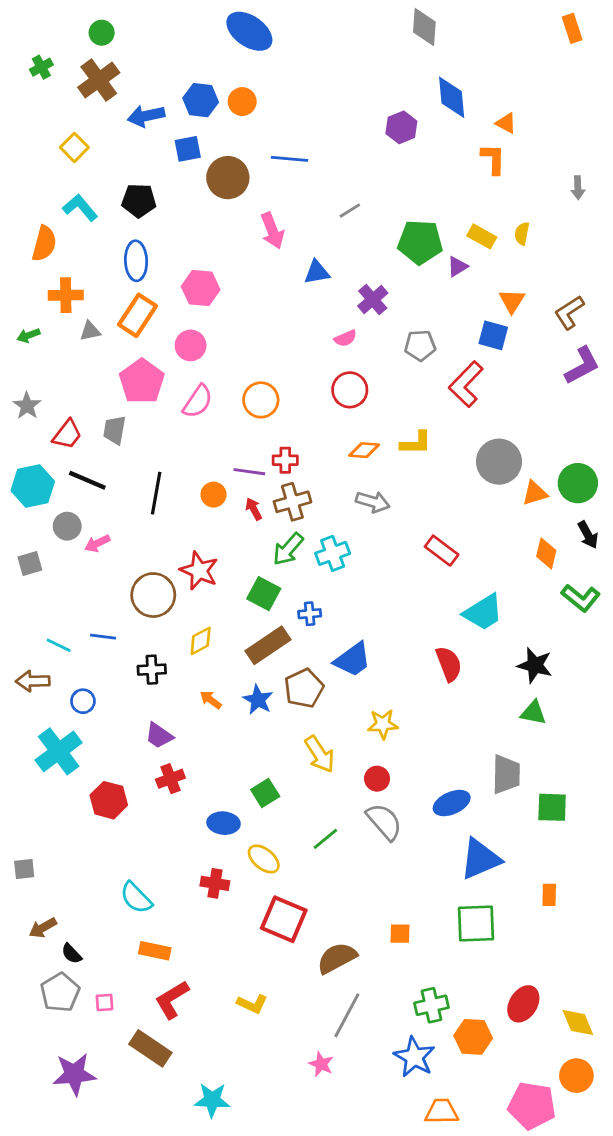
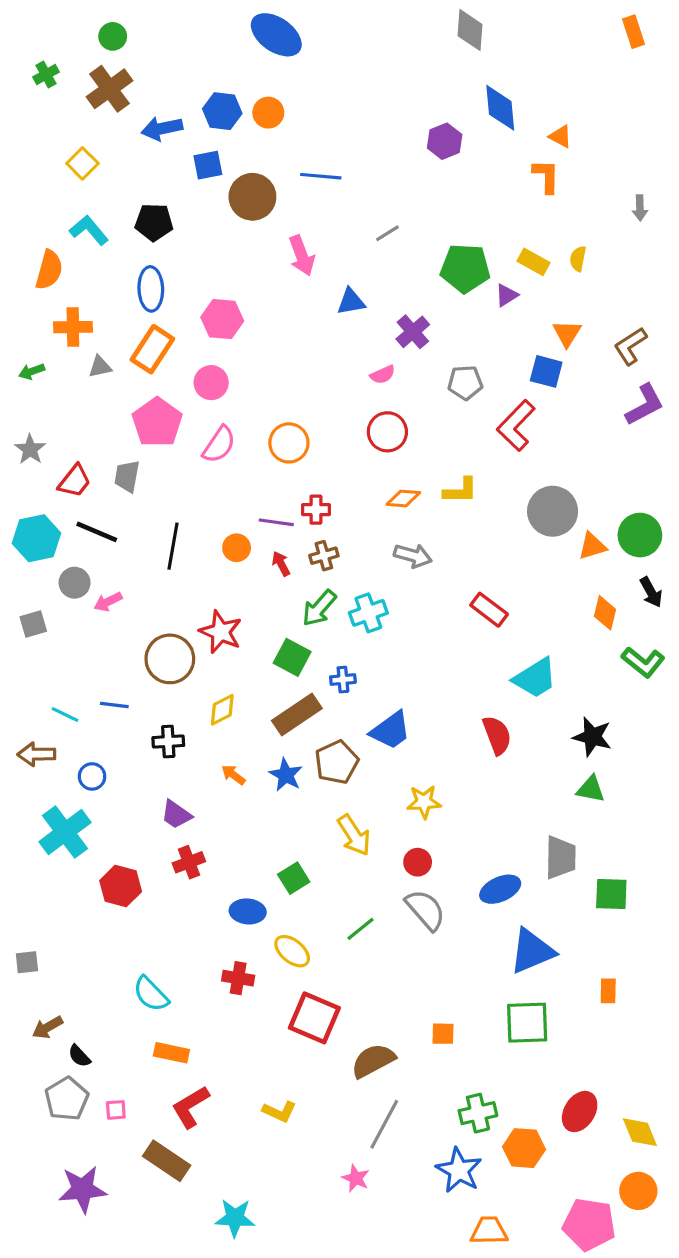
brown cross: (292, 502) -> (324, 556), size x0.7

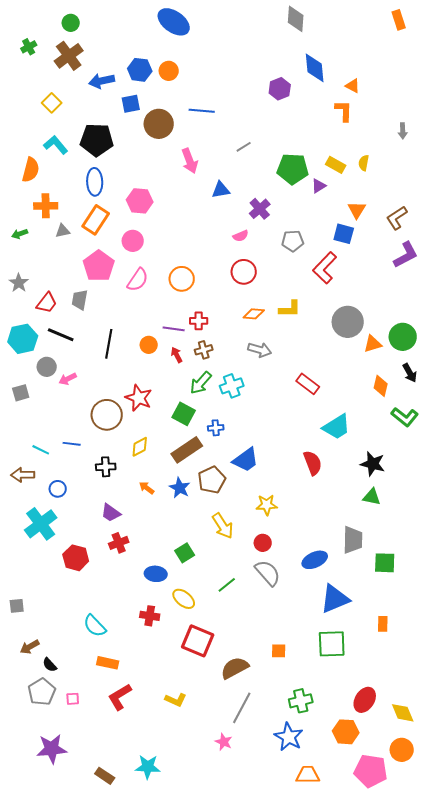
black pentagon: (154, 222) -> (97, 140), size x1.4
orange hexagon: (524, 1148) -> (346, 732), moved
brown rectangle: (167, 1161) -> (105, 776), moved, size x0.7

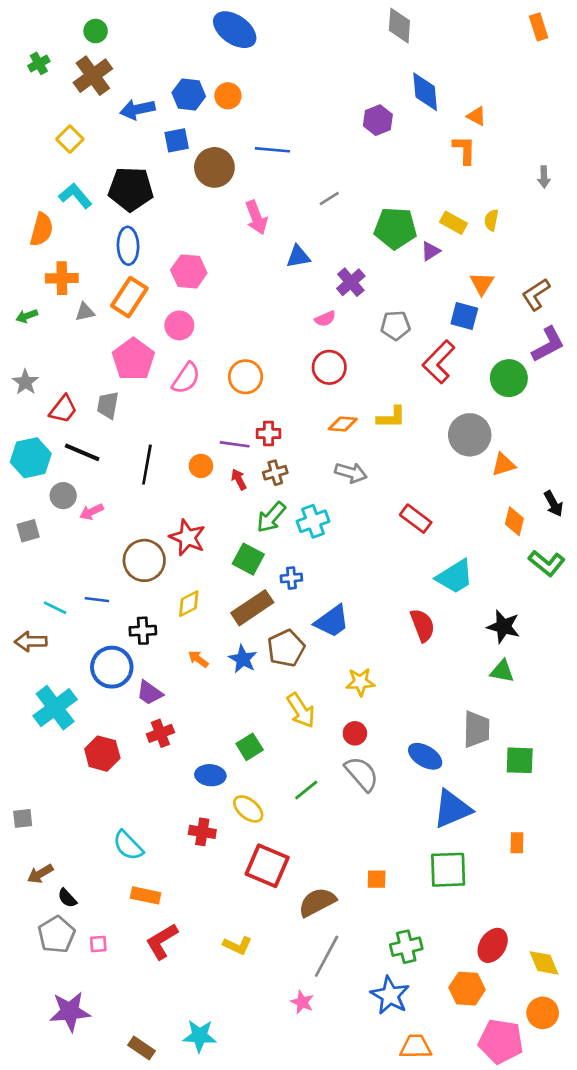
green circle: (403, 337) -> (509, 378), moved
blue circle: (58, 489) -> (112, 667), moved, size x1.8
blue ellipse: (315, 560) -> (425, 756), turned 55

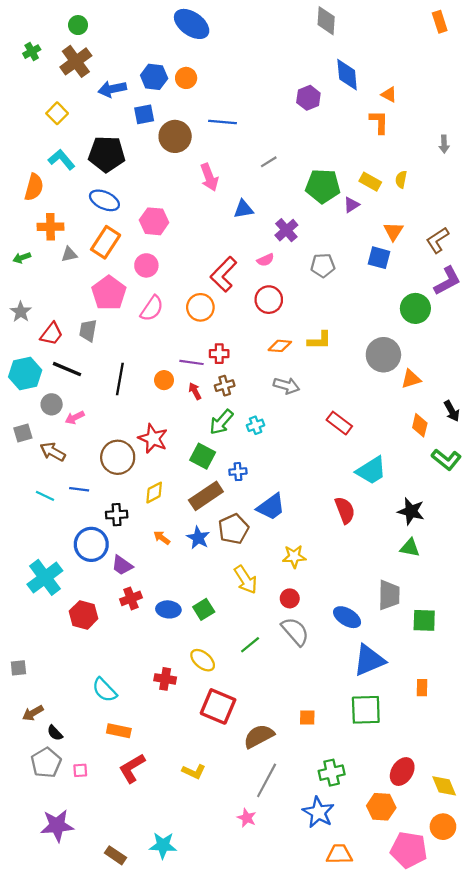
blue ellipse: (128, 246) -> (104, 200), turned -64
red L-shape: (439, 362) -> (224, 274), moved
cyan cross: (313, 521) -> (256, 425), size x0.7
brown arrow: (31, 641) -> (53, 452), moved, turned 30
blue ellipse: (210, 775) -> (168, 609), moved

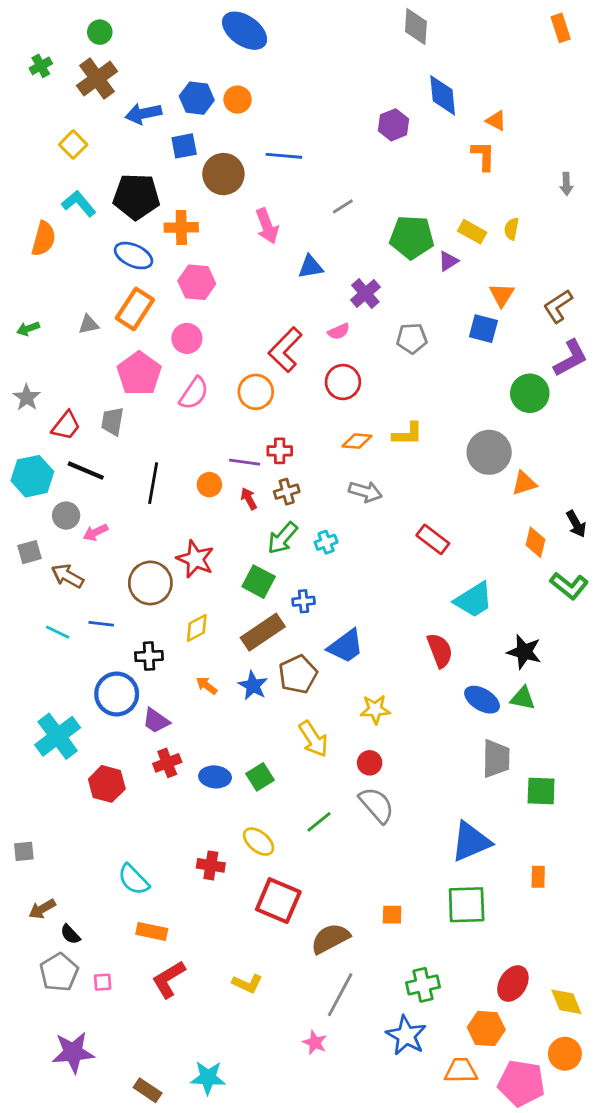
orange cross: (50, 227) -> (181, 227), moved
blue ellipse: (347, 617) -> (482, 700), moved
orange trapezoid: (339, 854) -> (461, 1071), moved

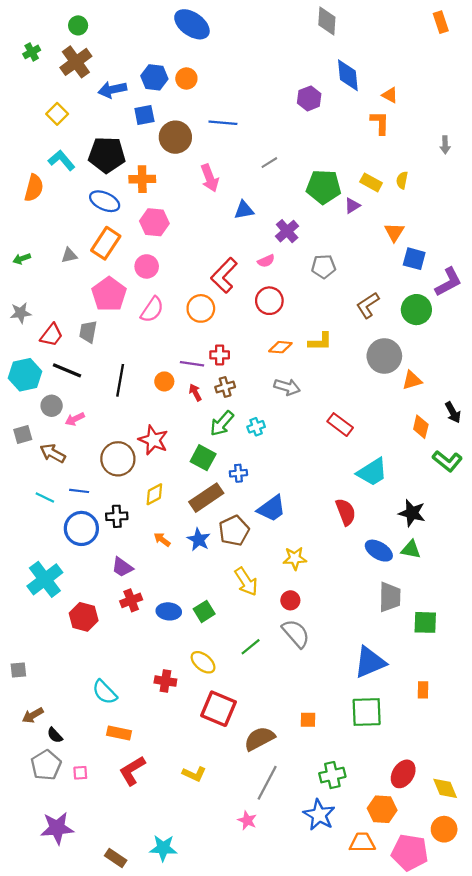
brown L-shape: (558, 306) -> (368, 305), moved
blue square: (483, 329) -> (414, 259), moved
gray star: (27, 397) -> (21, 313), turned 30
blue circle: (117, 694) -> (81, 528), moved

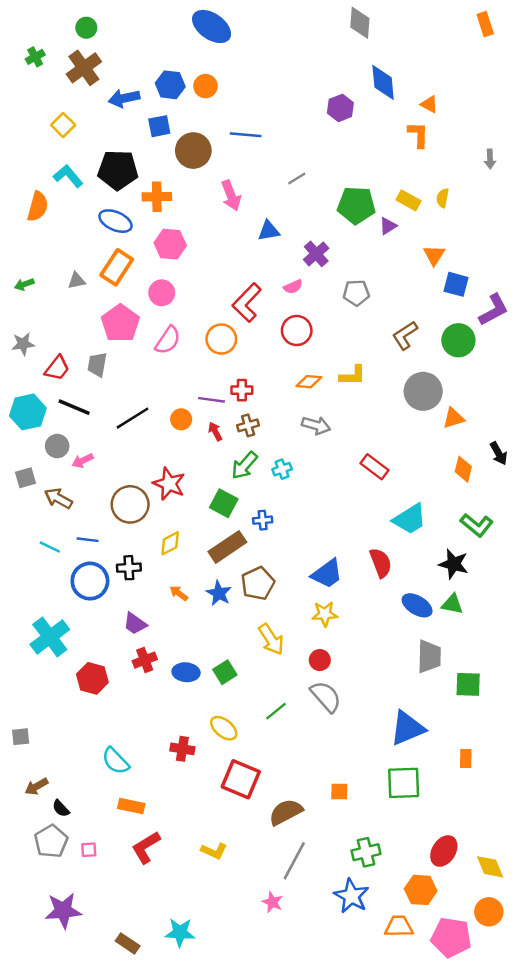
black line: (120, 380) -> (133, 418), turned 48
green L-shape: (447, 461) -> (477, 525), moved
blue trapezoid: (272, 509) -> (327, 574), moved

